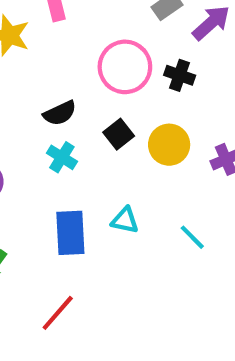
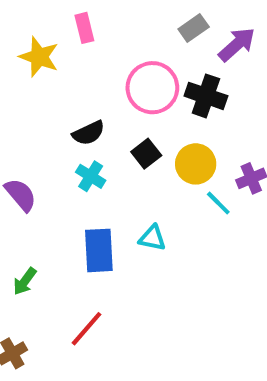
black cross: (180, 75) -> (206, 96), size x1.4
cyan line: (192, 237) -> (218, 203), moved

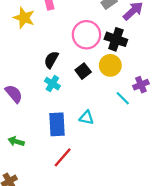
black semicircle: (89, 133) -> (51, 60), turned 144
yellow circle: (196, 164) -> (110, 65), moved
green arrow: (25, 281) -> (16, 141), turned 70
red line: (86, 329) -> (63, 157), moved

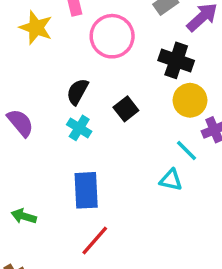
pink circle: (86, 35) -> (112, 36), moved
yellow circle: (110, 65) -> (190, 100), moved
purple semicircle: (14, 94) -> (20, 123), moved
cyan triangle: (86, 118) -> (171, 180), moved

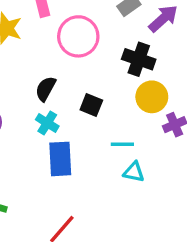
black square: (126, 109) -> (91, 105), turned -30
cyan line: (187, 150) -> (122, 144), moved, turned -45
blue rectangle: (86, 190) -> (60, 159), moved

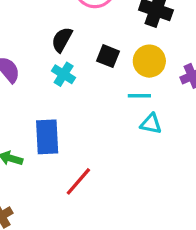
yellow circle: (152, 97) -> (149, 61), moved
blue rectangle: (60, 159) -> (47, 137), moved

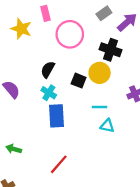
yellow circle: (149, 61) -> (100, 73), moved
blue rectangle: (47, 137) -> (57, 116), moved

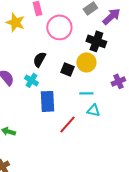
cyan cross: (49, 93) -> (31, 80), moved
red line: (59, 164) -> (67, 124), moved

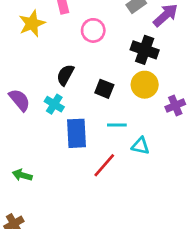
yellow star: (15, 22) -> (32, 23), turned 30
pink circle: (59, 27) -> (93, 30), size x0.7
yellow circle: (86, 62) -> (145, 85), moved
cyan line: (86, 93) -> (117, 125), moved

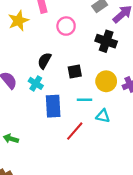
yellow circle: (145, 85) -> (106, 81), moved
black square: (104, 89) -> (75, 72), turned -32

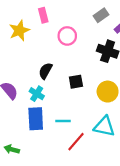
cyan line: (84, 100) -> (63, 121), moved
blue rectangle: (53, 106) -> (36, 119), moved
cyan triangle: (103, 116) -> (104, 126), size x1.5

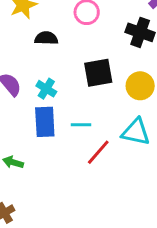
black semicircle: (45, 71) -> (46, 38), moved, turned 63
black square: (76, 82) -> (98, 73), size x1.5

